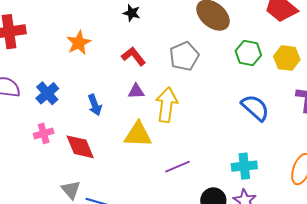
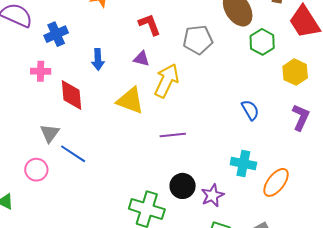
green hexagon: (248, 53) -> (262, 42), moved
blue semicircle: (255, 108) -> (250, 110), size x0.7
cyan cross: (244, 166) -> (243, 164), moved
purple line: (178, 167) -> (173, 135), moved

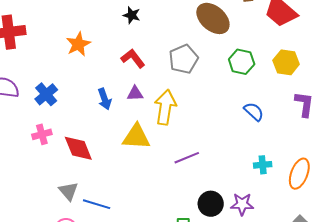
green hexagon: (262, 42) -> (242, 62), moved
blue arrow: (98, 59) -> (104, 99), moved
cyan cross: (243, 164) -> (263, 165), size x0.7
purple star: (212, 195) -> (242, 204), turned -30

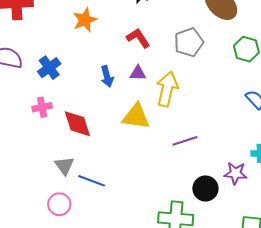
purple star: (242, 204) -> (235, 173), moved

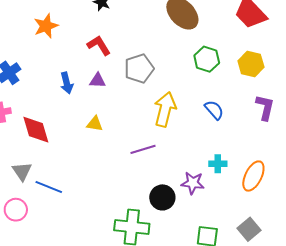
gray pentagon: (189, 42) -> (139, 68), moved
yellow arrow: (167, 89) -> (165, 109), moved
yellow triangle: (136, 116) -> (95, 124), size x0.6

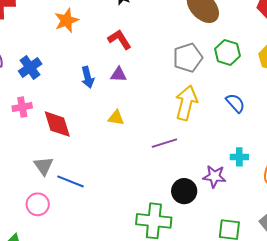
gray pentagon: (139, 68) -> (188, 58), moved

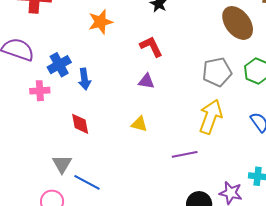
blue arrow: (88, 77) -> (84, 79), moved
pink cross: (22, 107) -> (40, 91), moved
red diamond: (57, 124) -> (80, 124), size x0.7

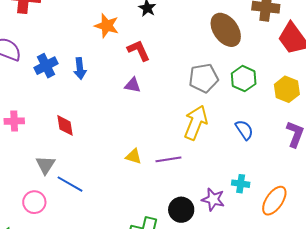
orange star: (100, 22) -> (107, 26), moved, turned 30
blue arrow: (84, 79) -> (80, 69), moved
pink cross: (40, 91) -> (14, 121), moved
yellow triangle: (139, 124) -> (134, 156), moved

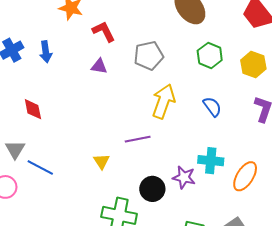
gray pentagon: (204, 78) -> (149, 56), moved
yellow triangle: (134, 156) -> (102, 161), moved, turned 42
cyan cross: (241, 184) -> (211, 161), size x1.4

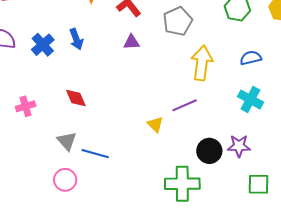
blue semicircle: (212, 107) -> (251, 58), turned -55
yellow triangle: (102, 161) -> (155, 124), moved
cyan cross: (211, 161) -> (250, 99), moved, turned 35
purple star: (184, 177) -> (239, 146), moved

